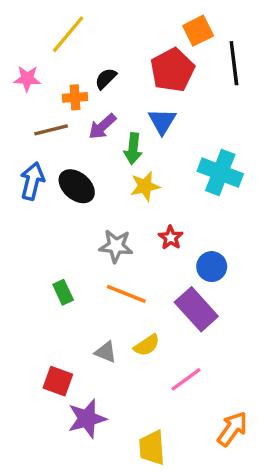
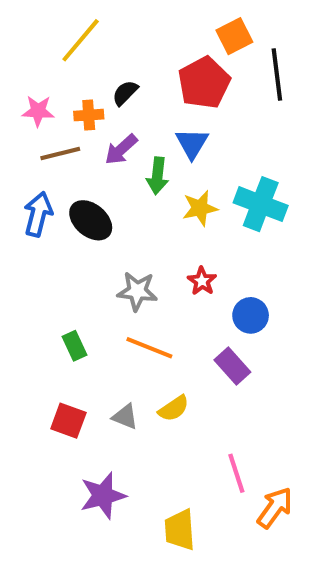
pink star: (27, 79) -> (38, 111), moved
yellow star: (145, 186) -> (200, 208), moved
purple rectangle: (196, 309) -> (232, 366), size x0.7
pink line: (186, 379) -> (236, 473), moved, turned -72
red square: (58, 381) -> (68, 421), moved

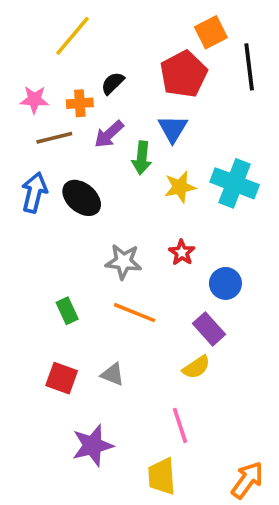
yellow semicircle: (174, 408) -> (196, 367), moved
pink line: (236, 473) -> (180, 425), moved
orange arrow: (275, 508) -> (247, 480), moved

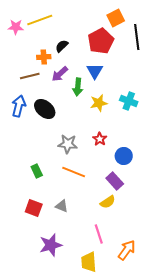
yellow line: (73, 36) -> (40, 20), turned 30
pink star: (34, 100) -> (16, 27), moved
cyan cross: (235, 183) -> (129, 101), size x0.7
orange arrow: (247, 480) -> (127, 250), moved

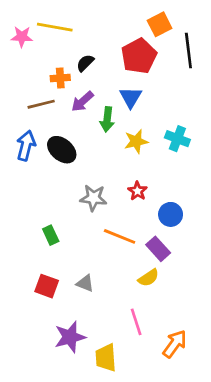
yellow line: (40, 20) -> (55, 27), turned 30
orange line: (74, 172) -> (120, 236), moved
yellow trapezoid: (89, 262) -> (106, 358), moved

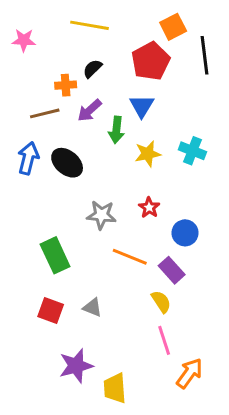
yellow line: (55, 27) -> (89, 25), moved
green rectangle: (51, 235) -> (55, 255), size x1.6
yellow semicircle: (148, 278) -> (161, 302), turned -90
pink line: (136, 322) -> (164, 340), moved

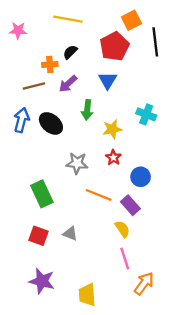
green arrow: (116, 130) -> (87, 110), moved
yellow star: (148, 154) -> (112, 129), moved
purple star: (76, 366) -> (42, 281), moved, turned 30

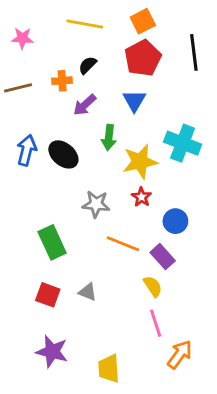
orange square: (131, 20) -> (143, 21), moved
brown line: (34, 86) -> (18, 88), moved
cyan cross: (146, 114) -> (183, 143), size x1.4
yellow star: (112, 129) -> (140, 162), size x1.4

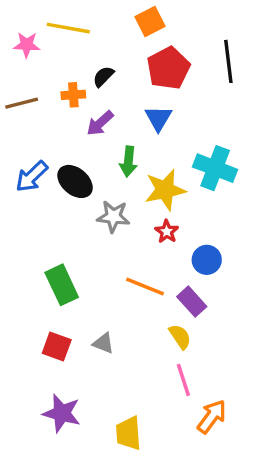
orange square: (143, 21) -> (150, 21), moved
yellow line: (85, 24) -> (68, 28), moved
blue arrow: (27, 150) -> (32, 176), turned -148
gray star: (96, 204) -> (113, 216), moved

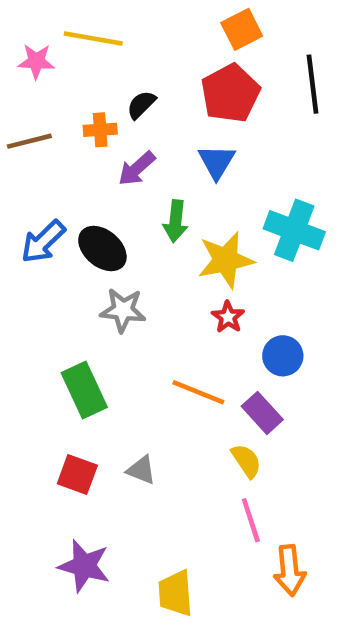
orange square: (150, 21) -> (242, 29), moved
gray star: (113, 216) -> (123, 310), moved
orange arrow: (212, 417) -> (290, 570), turned 138

